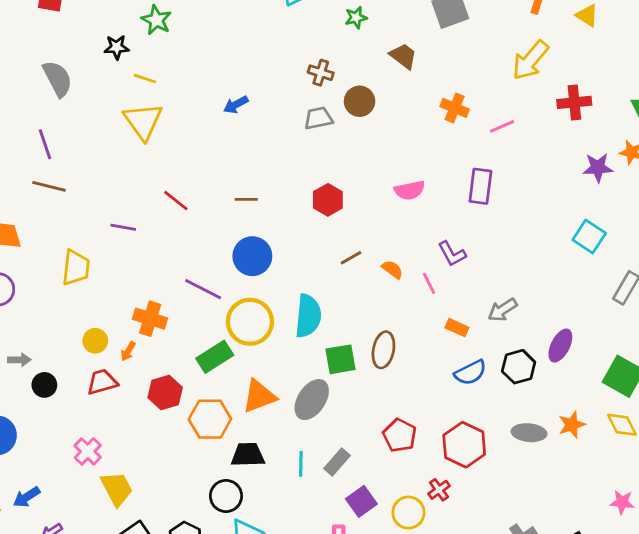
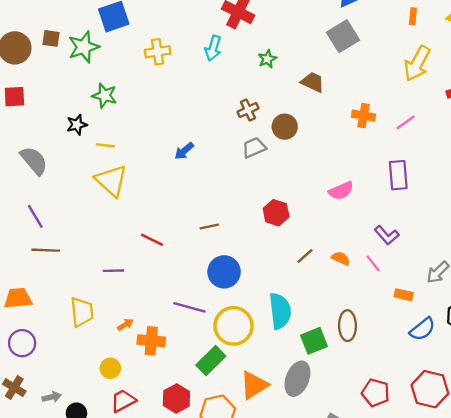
brown cross: (321, 73) -> (248, 110), turned -30
orange arrow: (128, 351) -> (125, 325), moved, turned -140

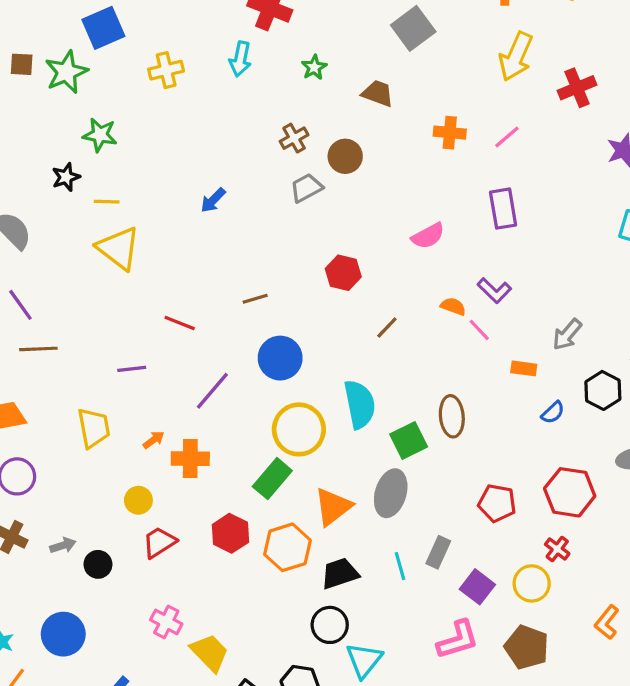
orange semicircle: (341, 258) -> (453, 306), moved
purple line: (190, 307) -> (212, 391), moved, turned -60
blue semicircle: (422, 329) -> (553, 412), size x0.7

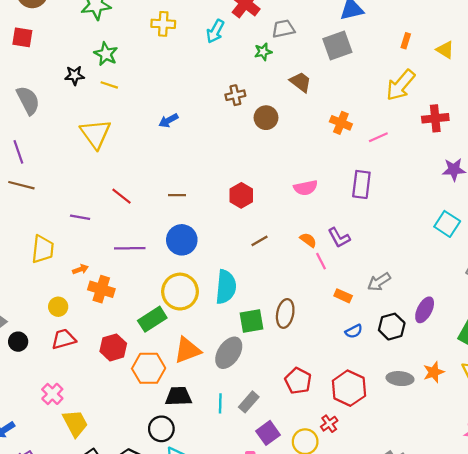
gray trapezoid: (306, 188) -> (283, 29), moved
yellow line: (107, 202) -> (109, 85), moved
purple line: (212, 391) -> (130, 248), turned 32

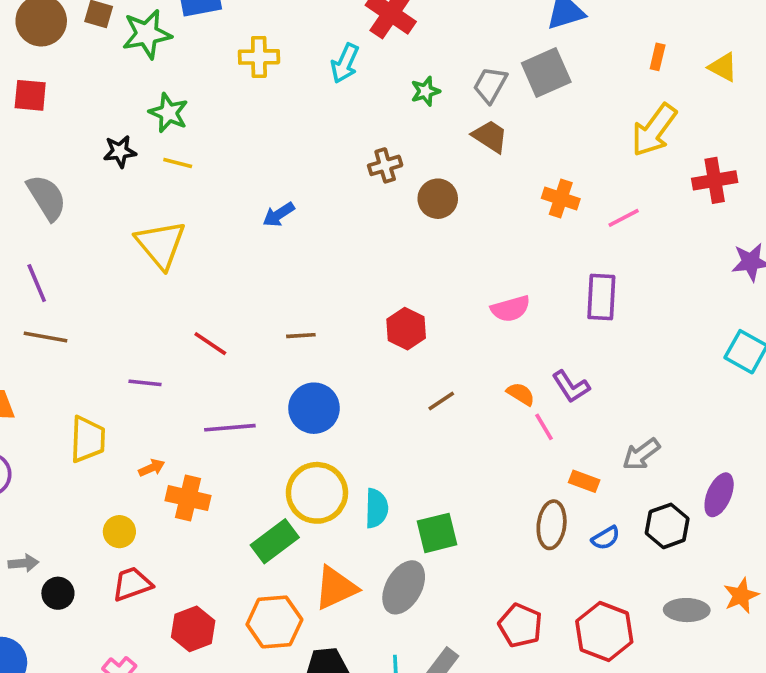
gray trapezoid: (283, 29) -> (490, 85), moved, turned -45
cyan semicircle: (226, 287) -> (376, 508), moved, size x0.7
brown ellipse: (285, 313) -> (552, 525), moved
red hexagon: (113, 347) -> (193, 629), moved

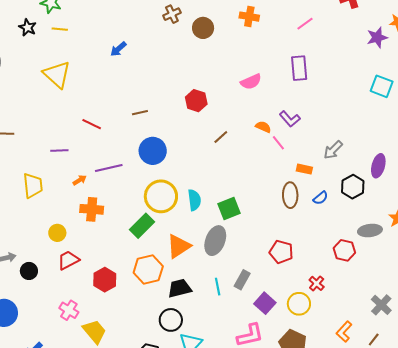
black star: (120, 151) -> (28, 27), turned -30
orange cross: (561, 199) -> (249, 17), moved
orange arrow: (152, 468) -> (80, 180), moved
red hexagon: (604, 632) -> (344, 250), moved, size x0.7

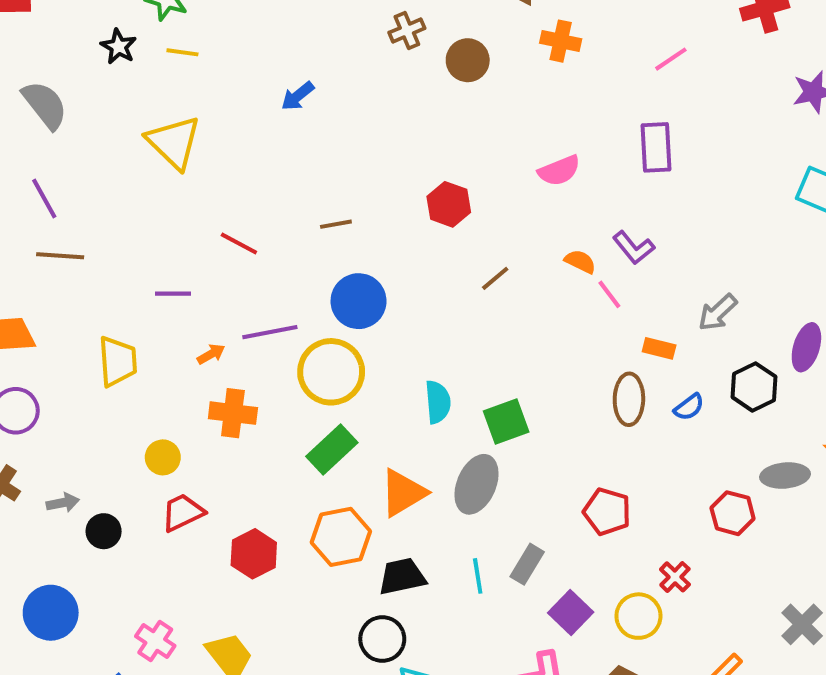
yellow circle: (161, 196) -> (331, 372), moved
pink cross: (69, 310) -> (155, 641), moved

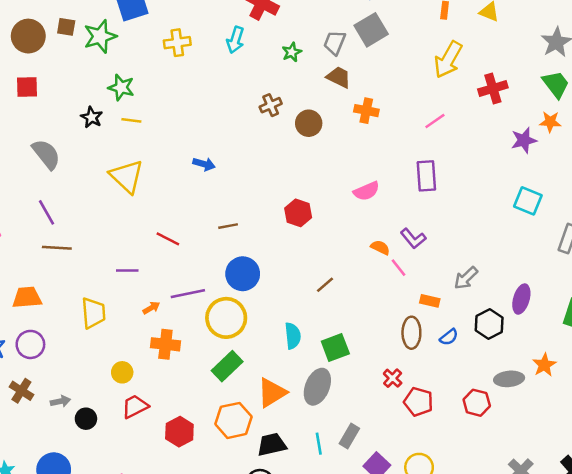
blue arrow: (298, 96) -> (204, 164), moved, turned -125
brown line: (495, 278) -> (325, 285), moved
red pentagon: (607, 512) -> (418, 402), moved
red cross: (675, 577) -> (393, 378), moved

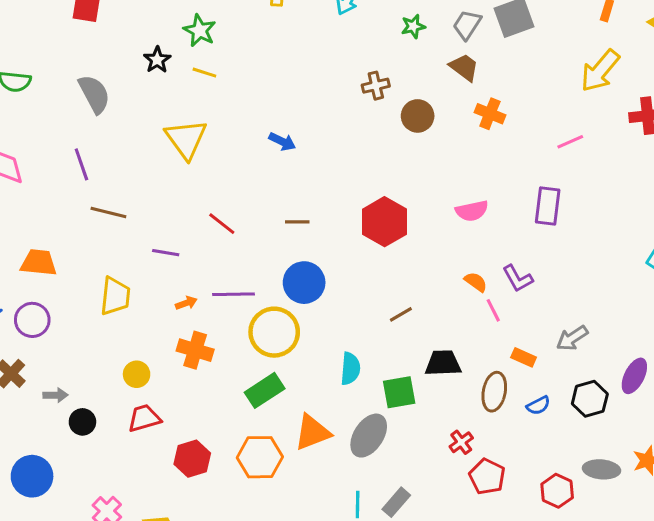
red hexagon: (298, 213) -> (385, 222), size x1.4
brown line: (57, 248) -> (108, 212), moved
black trapezoid: (272, 445) -> (443, 363), moved

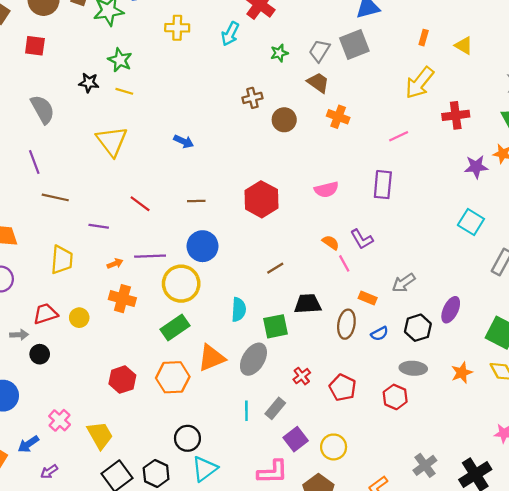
black star: (157, 60) -> (89, 83), turned -30
red trapezoid: (144, 418) -> (45, 314), moved
red cross: (461, 442) -> (302, 376), moved
gray ellipse: (601, 469) -> (413, 368), moved

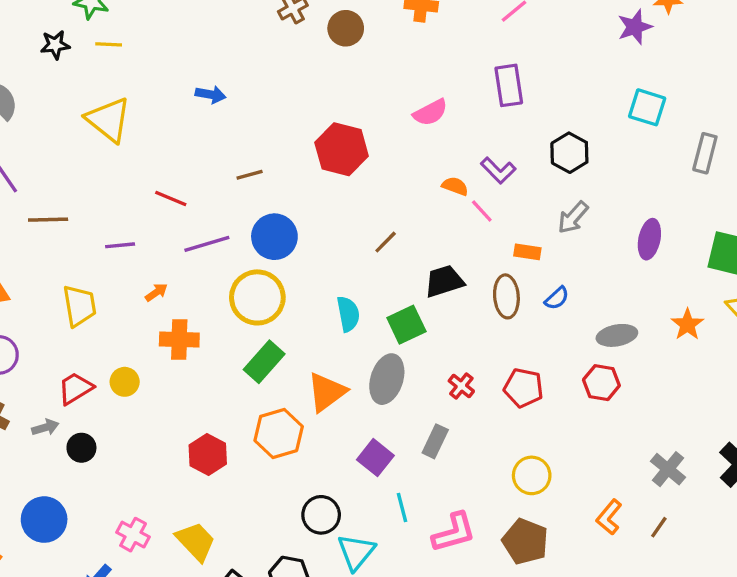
purple line: (150, 256) -> (207, 244), moved
black hexagon: (418, 328) -> (569, 153), moved
cyan line: (246, 411) -> (402, 508), moved
purple square: (296, 439) -> (375, 458), moved

